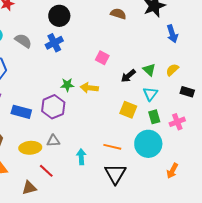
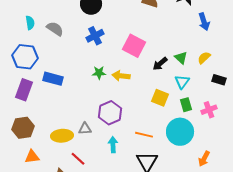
blue cross: (54, 43) -> (95, 36), moved
pink square: (102, 58) -> (134, 46), size x1.6
purple hexagon: (53, 107) -> (110, 113), moved
blue rectangle: (21, 112) -> (53, 79), moved

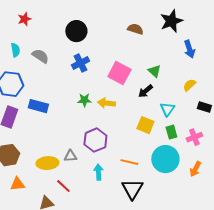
green triangle: (181, 58) -> (154, 71), moved
orange arrow: (204, 159) -> (195, 169), moved

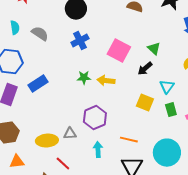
blue rectangle: (38, 106) -> (38, 84), turned -48
cyan circle: (165, 159) -> (167, 153), moved

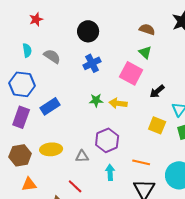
green triangle: (154, 49) -> (145, 52), moved
yellow ellipse: (47, 141) -> (51, 149), moved

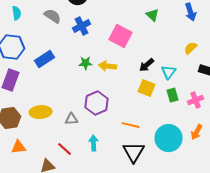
green triangle: (145, 52) -> (153, 15), moved
gray semicircle: (52, 56) -> (53, 16), moved
black arrow: (157, 91) -> (147, 65), moved
blue rectangle: (50, 106) -> (45, 59), moved
cyan arrow: (110, 172) -> (94, 143), moved

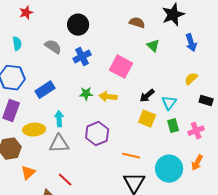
yellow ellipse: (41, 112) -> (34, 130), moved
gray triangle: (72, 119) -> (59, 144), moved, size x1.5
cyan arrow: (94, 143) -> (59, 119), moved
orange triangle: (19, 147) -> (28, 173), moved, turned -35

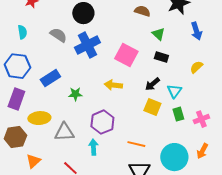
blue cross: (82, 57) -> (87, 45), size x1.4
green star: (86, 94) -> (75, 94), moved
black rectangle: (206, 101) -> (161, 57), moved
cyan arrow: (59, 119) -> (93, 147), moved

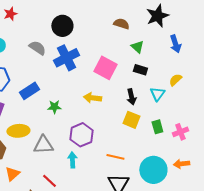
black arrow: (152, 84) -> (131, 97), turned -63
cyan triangle: (174, 91) -> (157, 94), moved
orange arrow: (202, 151) -> (181, 164), turned 56

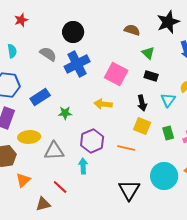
orange line: (115, 157) -> (126, 148), moved

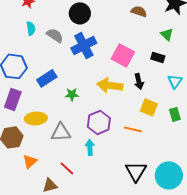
cyan semicircle: (12, 51) -> (31, 28), moved
green triangle: (148, 53) -> (167, 34), moved
black arrow: (142, 103) -> (139, 81), moved
yellow arrow: (103, 104) -> (110, 85), size x1.4
cyan circle: (164, 176) -> (169, 175), moved

